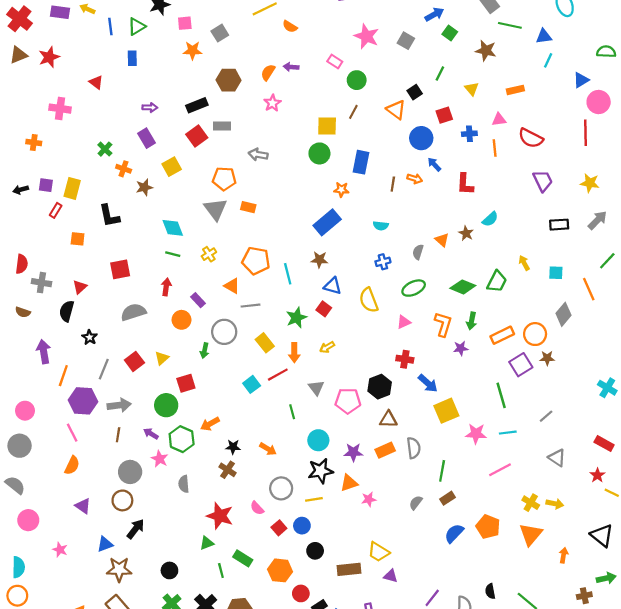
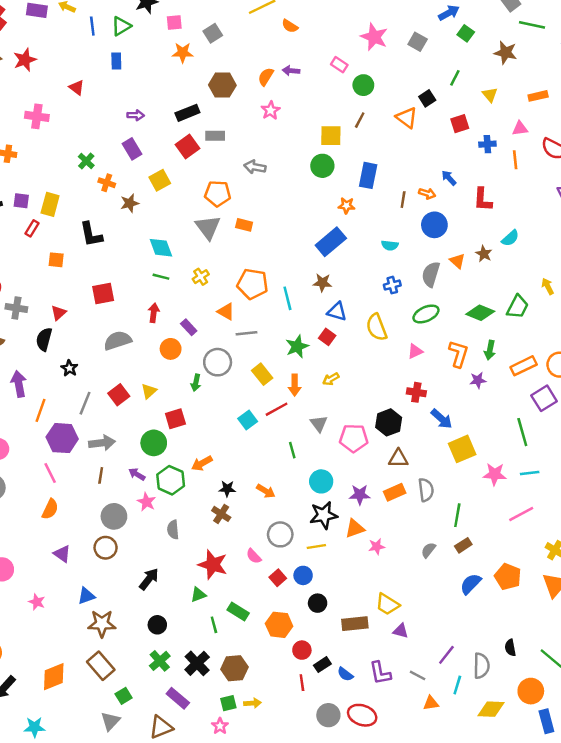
blue circle: (421, 138) -> (434, 225), moved
gray semicircle: (418, 252) -> (431, 274), size x1.5
black arrow: (136, 529) -> (149, 579), moved

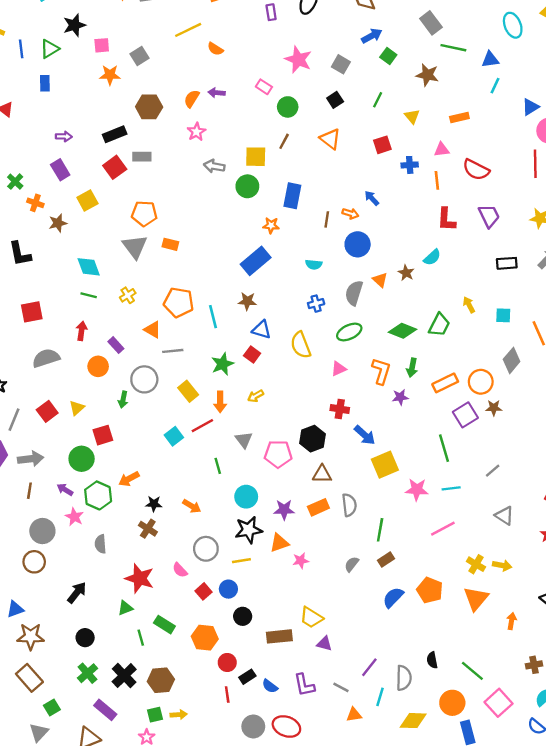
black square: (427, 98) -> (335, 100), moved
gray arrow: (255, 167) -> (214, 166), moved
red L-shape: (483, 200) -> (446, 219), moved

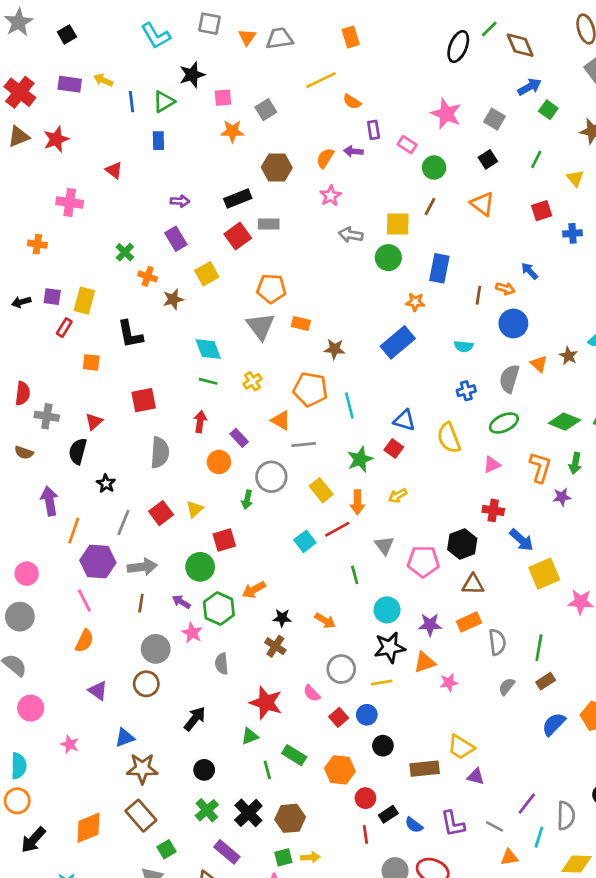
purple rectangle: (271, 12) -> (374, 130), moved
brown star: (247, 301) -> (335, 349), moved
gray semicircle: (46, 358) -> (160, 453), turned 112
gray semicircle: (349, 505) -> (497, 642), moved

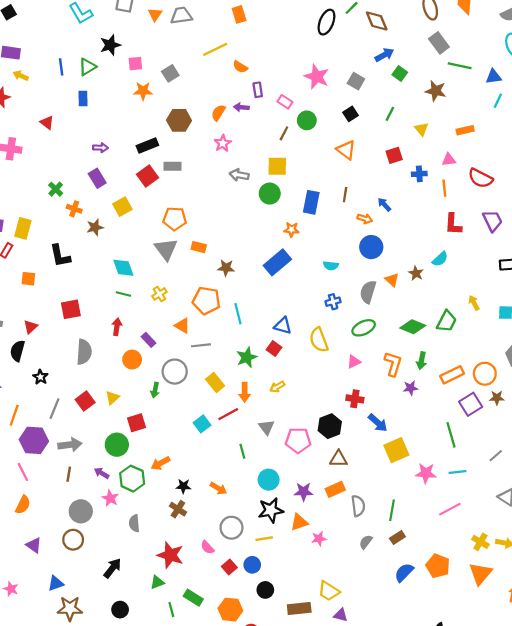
yellow arrow: (103, 80) -> (21, 76), moved
brown line: (430, 207) -> (284, 133), moved
brown line: (478, 295) -> (345, 195), moved

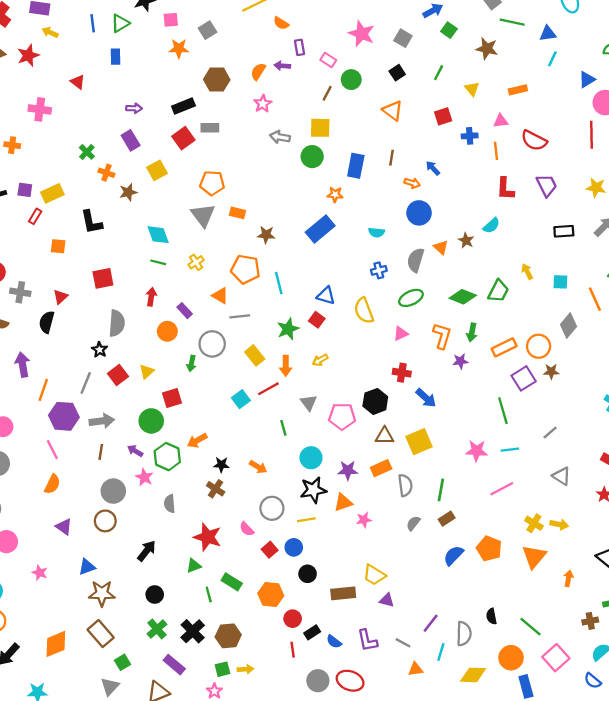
yellow rectangle: (23, 228) -> (52, 193), turned 50
black star: (40, 377) -> (100, 350), moved
yellow square: (396, 450) -> (419, 442), moved

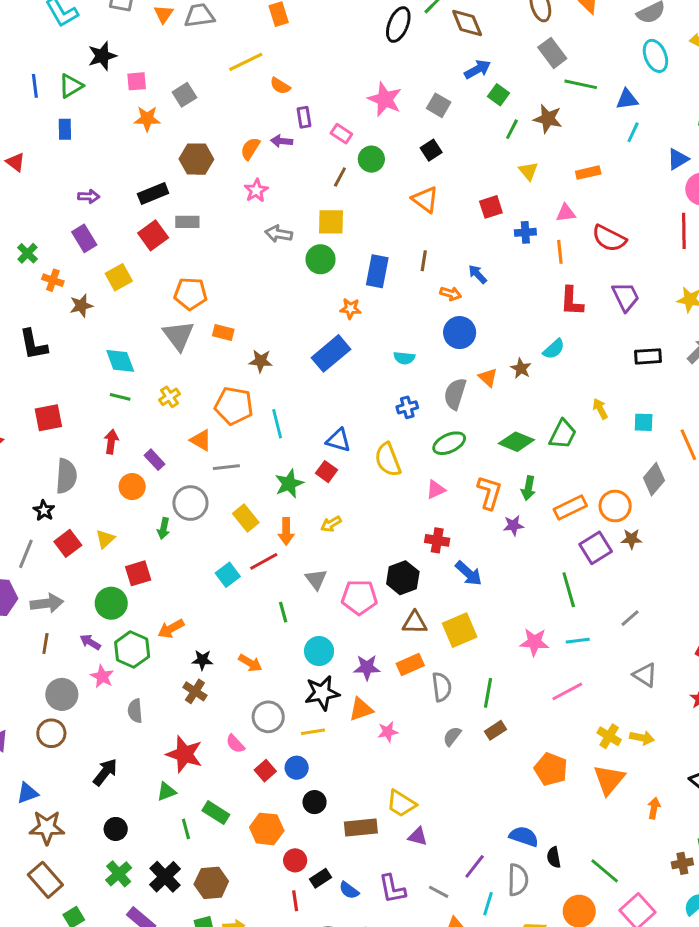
green line: (439, 73) -> (512, 129), moved
blue semicircle: (454, 555) -> (524, 836), moved, turned 65

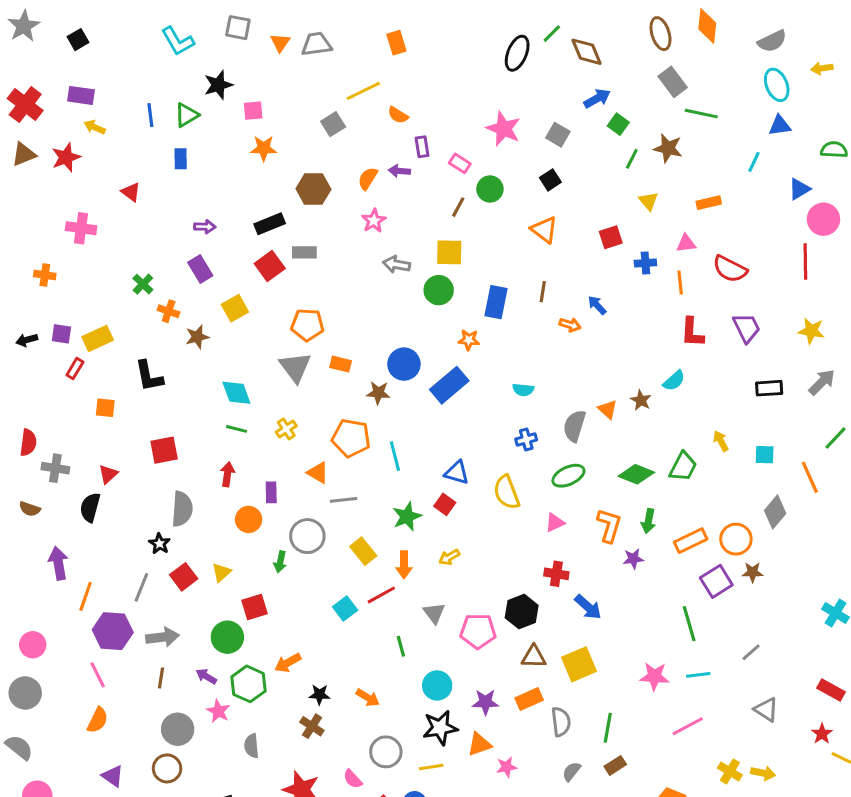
gray square: (184, 95) -> (333, 124), moved
blue triangle: (627, 99) -> (780, 126), moved
blue circle: (460, 333) -> (404, 364), moved
purple rectangle: (155, 460) -> (271, 492), turned 42

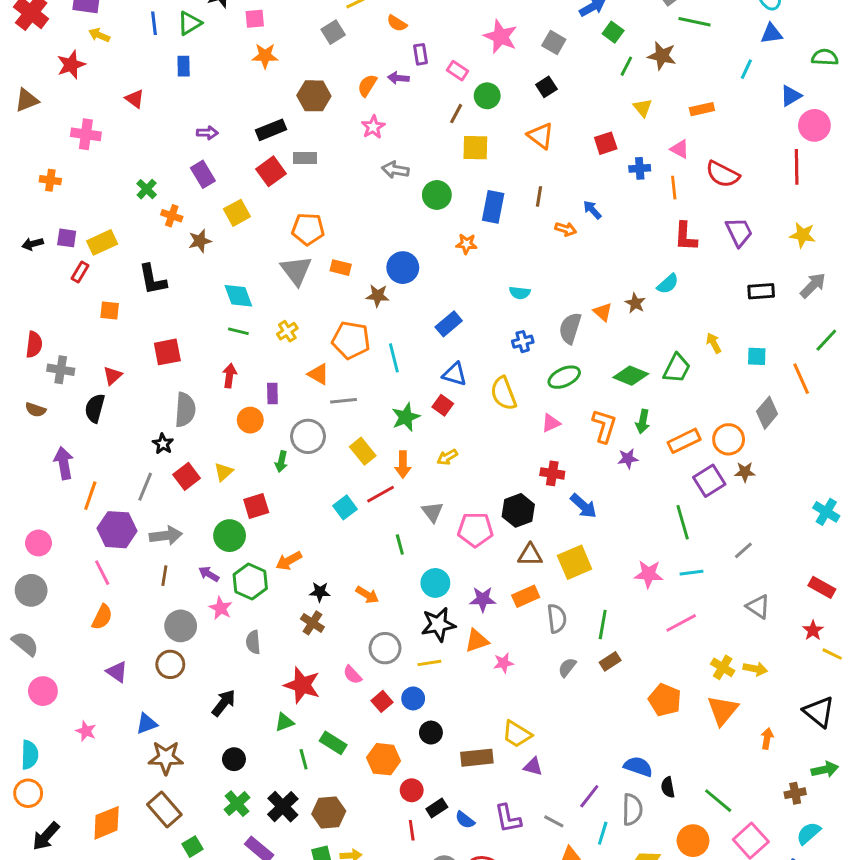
brown triangle: (24, 154) -> (27, 100), moved
pink triangle: (686, 243) -> (680, 149), turned 36
yellow square: (449, 252) -> (475, 148), moved
blue rectangle: (449, 385) -> (449, 324), moved, size x0.7

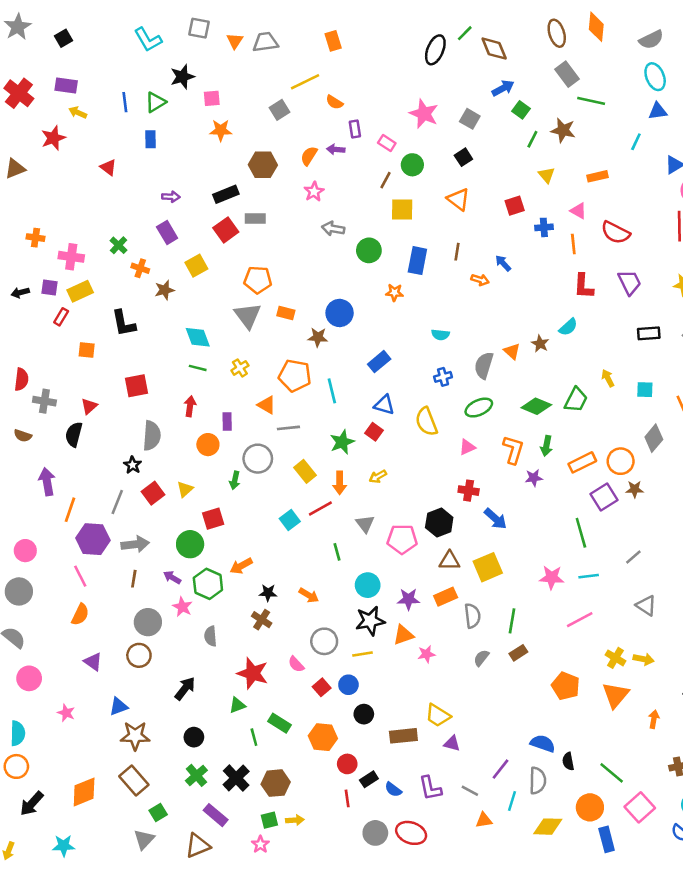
pink cross: (86, 134) -> (71, 257), moved

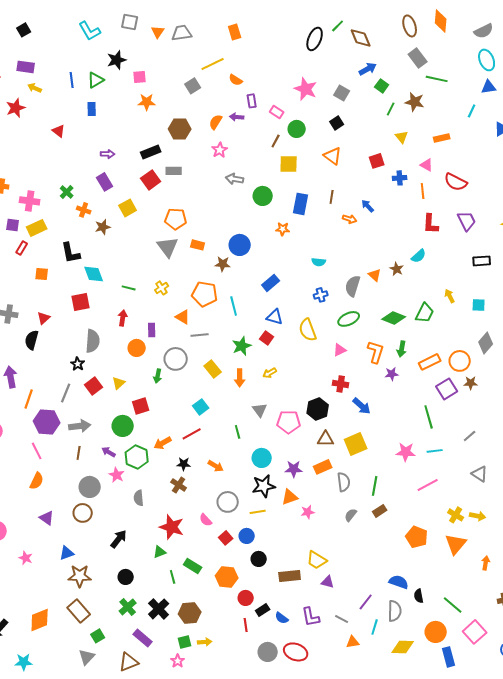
cyan diamond: (198, 337) -> (94, 274), moved
red line: (320, 508) -> (192, 434), moved

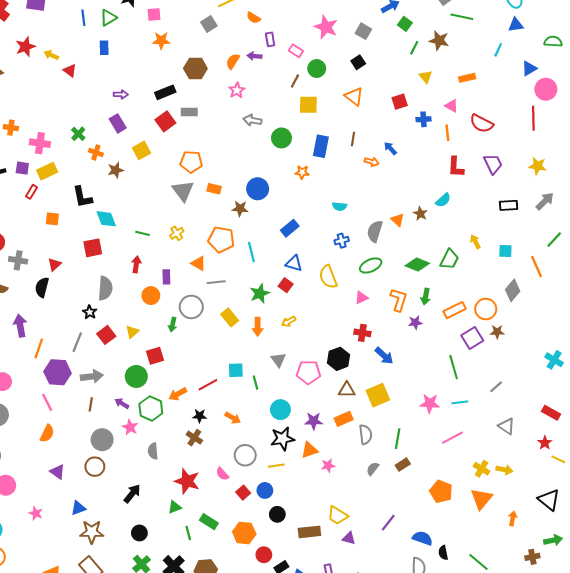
yellow arrow: (35, 88) -> (51, 55), moved
cyan square: (201, 407) -> (236, 370), moved, turned 35
purple line: (366, 602) -> (388, 523), moved

